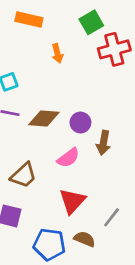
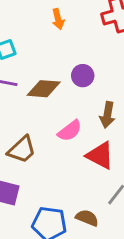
purple circle: (80, 123) -> (83, 76), moved
red triangle: (72, 201) -> (100, 155), moved, turned -44

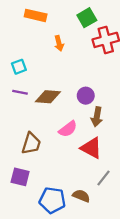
purple circle: (83, 76) -> (86, 96), moved
brown trapezoid: (22, 150) -> (31, 143), turned -30

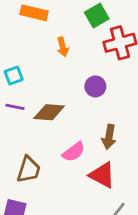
purple circle: (86, 96) -> (95, 86), moved

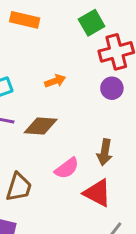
orange arrow: (63, 47) -> (55, 81), moved, turned -96
purple circle: (95, 86) -> (112, 88), moved

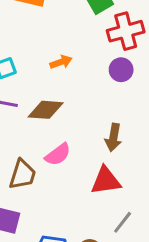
pink semicircle: (67, 168) -> (58, 154), moved
red triangle: (97, 193) -> (106, 181), turned -36

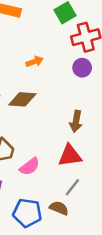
pink semicircle: (58, 154) -> (30, 167), moved
gray line: (123, 222) -> (72, 187), moved

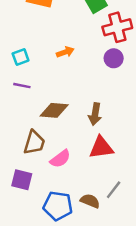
brown diamond: (22, 99) -> (54, 110), moved
brown arrow: (76, 121) -> (95, 114), moved
gray line: (72, 187) -> (114, 190), moved

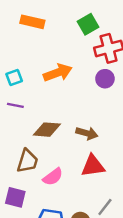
orange arrow: (65, 52) -> (58, 73), size x1.6
brown arrow: (95, 114) -> (87, 133), turned -85

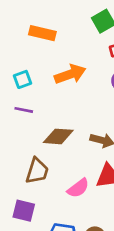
orange rectangle: (32, 22) -> (42, 33), moved
pink semicircle: (53, 177) -> (78, 188), moved

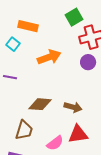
cyan square: (22, 79) -> (13, 44), moved, turned -32
purple line: (24, 110) -> (10, 77), moved

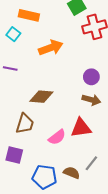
purple circle: (88, 62) -> (91, 77), moved
brown arrow: (73, 107) -> (91, 100), moved

